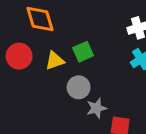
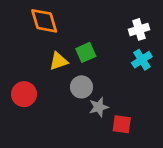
red circle: (19, 56) -> (24, 94), moved

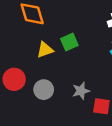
gray circle: (82, 87) -> (44, 90), moved

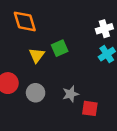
yellow triangle: (45, 50) -> (37, 55), turned -35

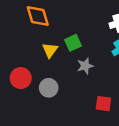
gray star: (71, 94) -> (85, 66), moved

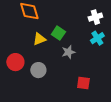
green square: (73, 43) -> (58, 33), turned -32
yellow triangle: (50, 50) -> (39, 39), turned 32

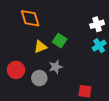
gray star: (68, 52) -> (56, 67), moved

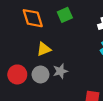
green square: (60, 41) -> (65, 15), moved, turned 32
gray circle: (39, 78) -> (40, 74), moved

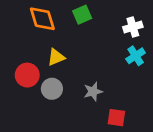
gray star: (60, 71) -> (93, 92), moved
red circle: (17, 74) -> (27, 75), moved

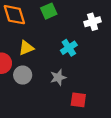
cyan cross: (136, 56) -> (69, 48), moved

